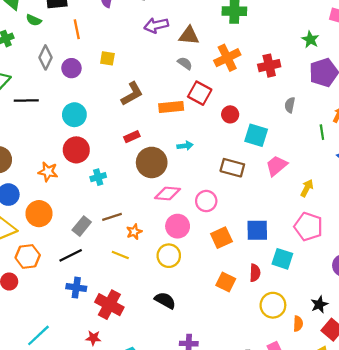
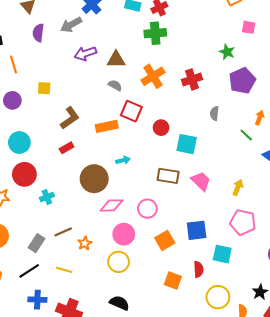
green line: (322, 132) -> (246, 135), turned -32
red rectangle: (132, 137) -> (67, 148), moved
pink trapezoid: (277, 166) -> (201, 181), moved, turned 90
yellow line: (120, 255) -> (64, 270), moved

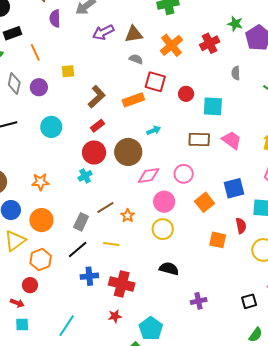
green star: (227, 52) -> (235, 24), moved
red circle: (24, 174) -> (94, 152), moved

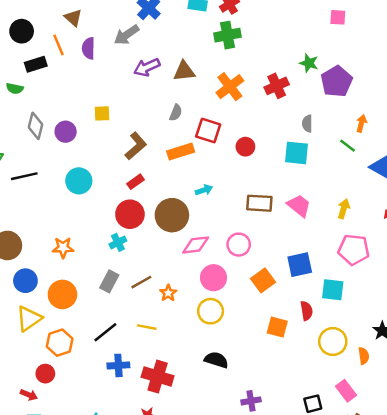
orange line: (35, 52) -> (59, 45), moved
gray semicircle: (136, 59) -> (176, 113), moved, turned 88
cyan square: (213, 106) -> (296, 153), moved
gray rectangle: (81, 222) -> (109, 281), moved

